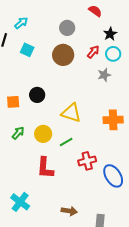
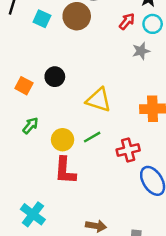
brown circle: (63, 55) -> (77, 16), moved
orange square: (13, 102) -> (24, 86), turned 32
yellow circle: (43, 134) -> (63, 140), moved
red cross: (87, 161) -> (128, 150), moved

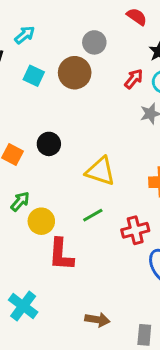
yellow circle: (63, 140) -> (41, 221), moved

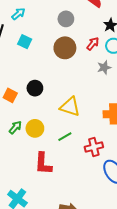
brown circle: (75, 73) -> (65, 48), moved
yellow circle: (41, 221) -> (35, 128), moved

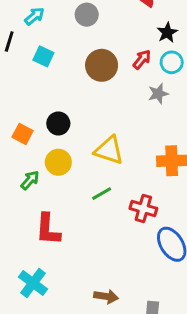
gray circle: (66, 19) -> (87, 15), moved
yellow circle: (35, 128) -> (58, 162), moved
red cross: (94, 147) -> (143, 208), turned 30
red L-shape: (43, 164) -> (48, 229), moved

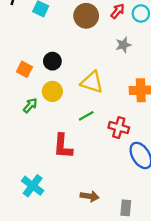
gray star: (158, 94) -> (123, 45), moved
red L-shape: (48, 229) -> (63, 146), moved

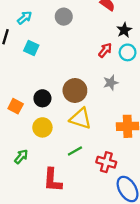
brown circle: (86, 16) -> (75, 90), moved
green arrow: (30, 105) -> (21, 157), moved

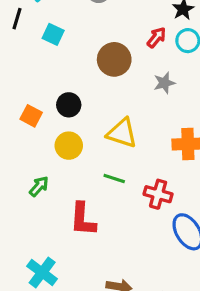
brown circle: (75, 90) -> (114, 59), moved
green line: (75, 151) -> (114, 179), turned 48

